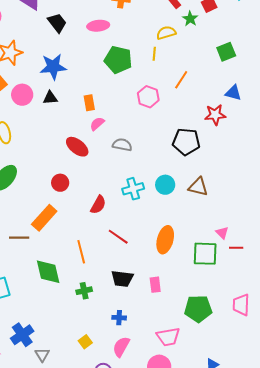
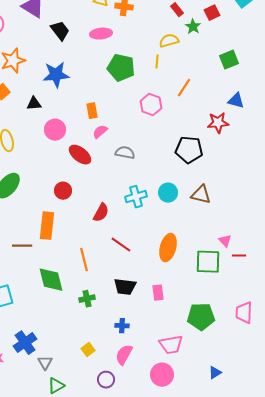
pink circle: (22, 95) -> (55, 130), moved
black triangle: (50, 98) -> (34, 104), moved
orange rectangle: (44, 218) -> (47, 226), turned -36

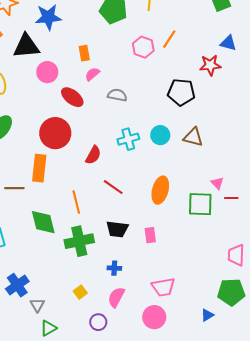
orange line: (184, 88) -> (169, 39), moved
black triangle: (34, 104) -> (26, 46), size x1.8
red circle: (63, 191) -> (55, 133), size x1.8
green cross: (87, 299) -> (79, 241), size x1.8
green pentagon: (201, 317) -> (231, 292), moved

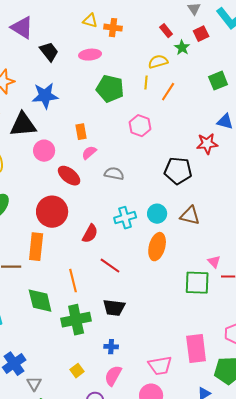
orange line: (169, 39) -> (168, 92), moved
orange ellipse: (160, 190) -> (157, 247), moved
pink rectangle: (150, 235) -> (196, 349), moved, size x1.8

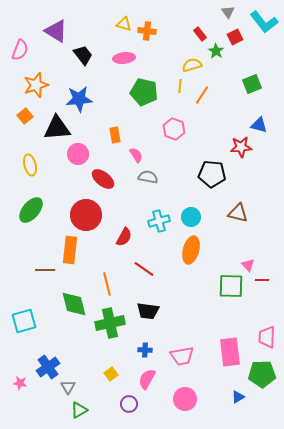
pink semicircle: (89, 153) -> (136, 155), moved, turned 98
brown triangle: (190, 216) -> (238, 213), moved
pink trapezoid: (160, 366) -> (182, 356), moved

